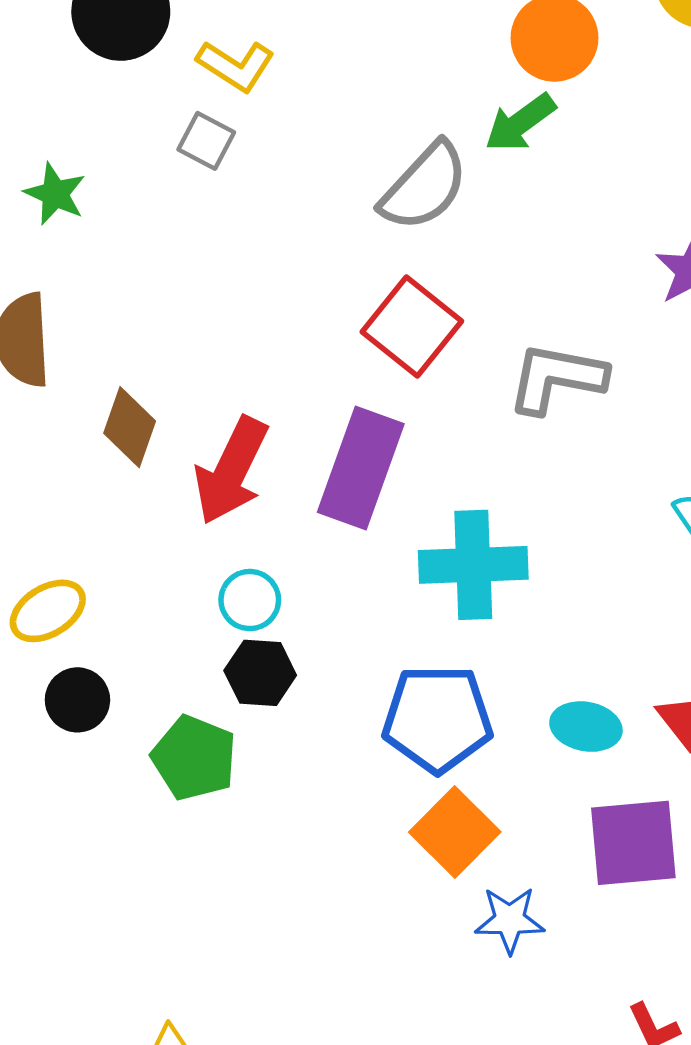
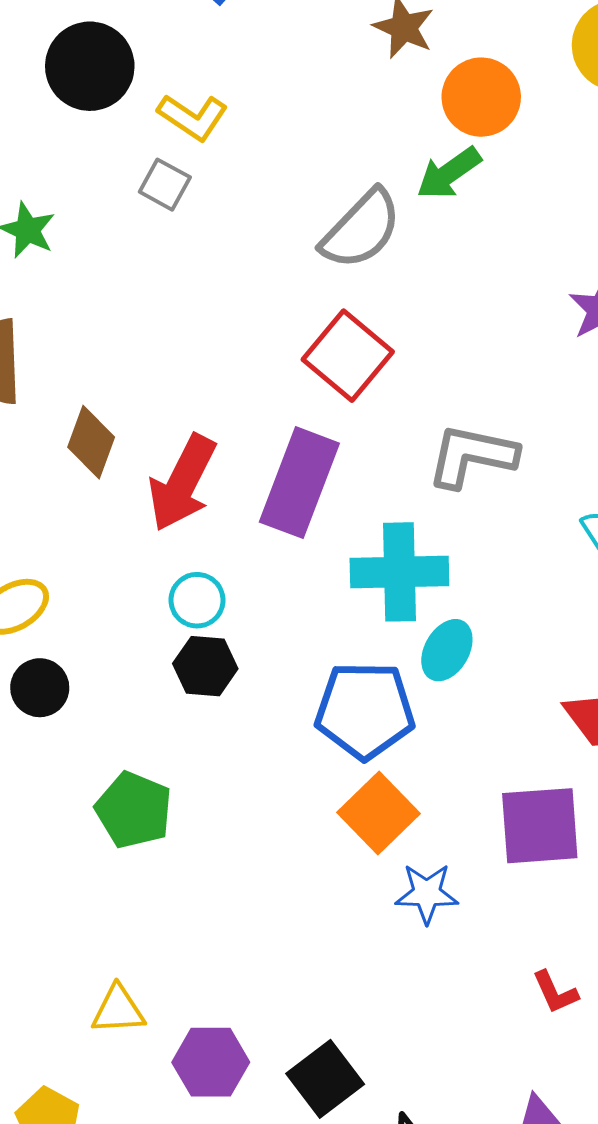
gray L-shape: (557, 378) -> (472, 456), moved
cyan ellipse: (586, 727) -> (447, 650), moved, turned -72
green pentagon: (194, 758) -> (134, 810), moved

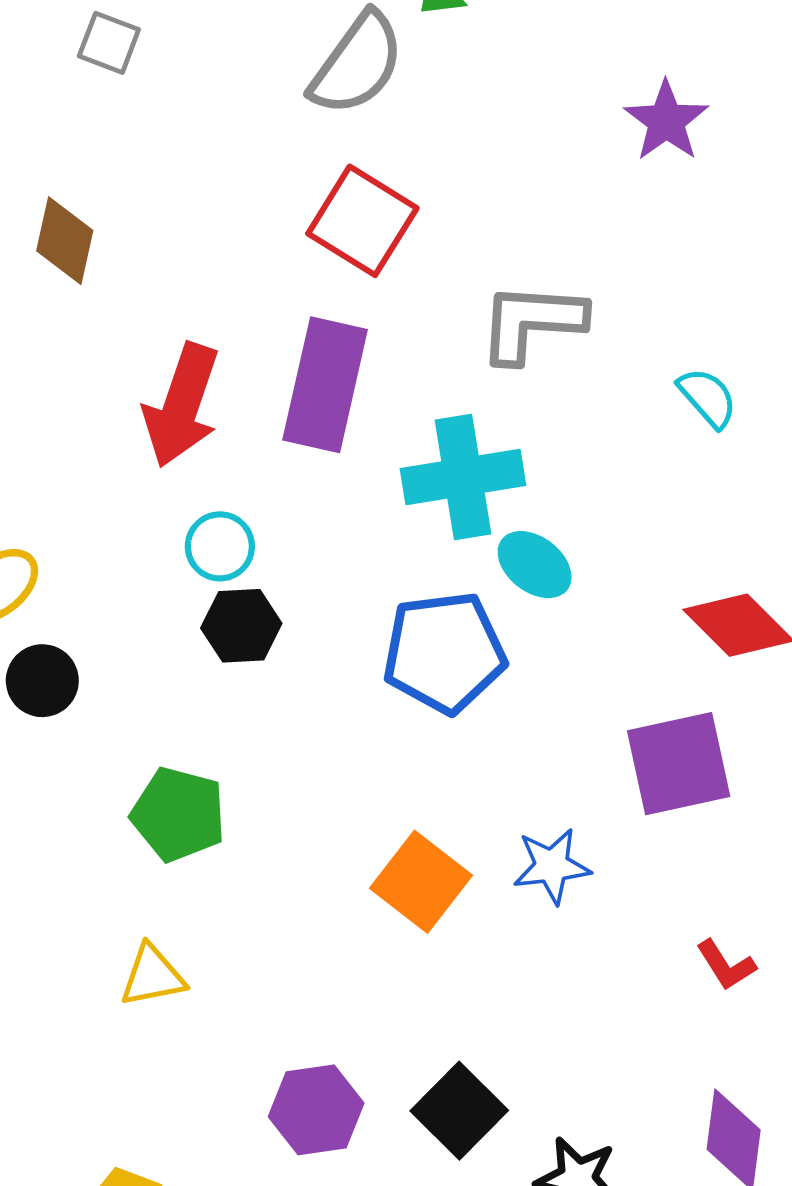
brown diamond: (91, 442) -> (65, 241), moved
cyan ellipse: (447, 650) -> (535, 565), turned -74
orange square: (379, 813) -> (421, 882), moved
yellow triangle: (118, 1010) -> (152, 976), moved

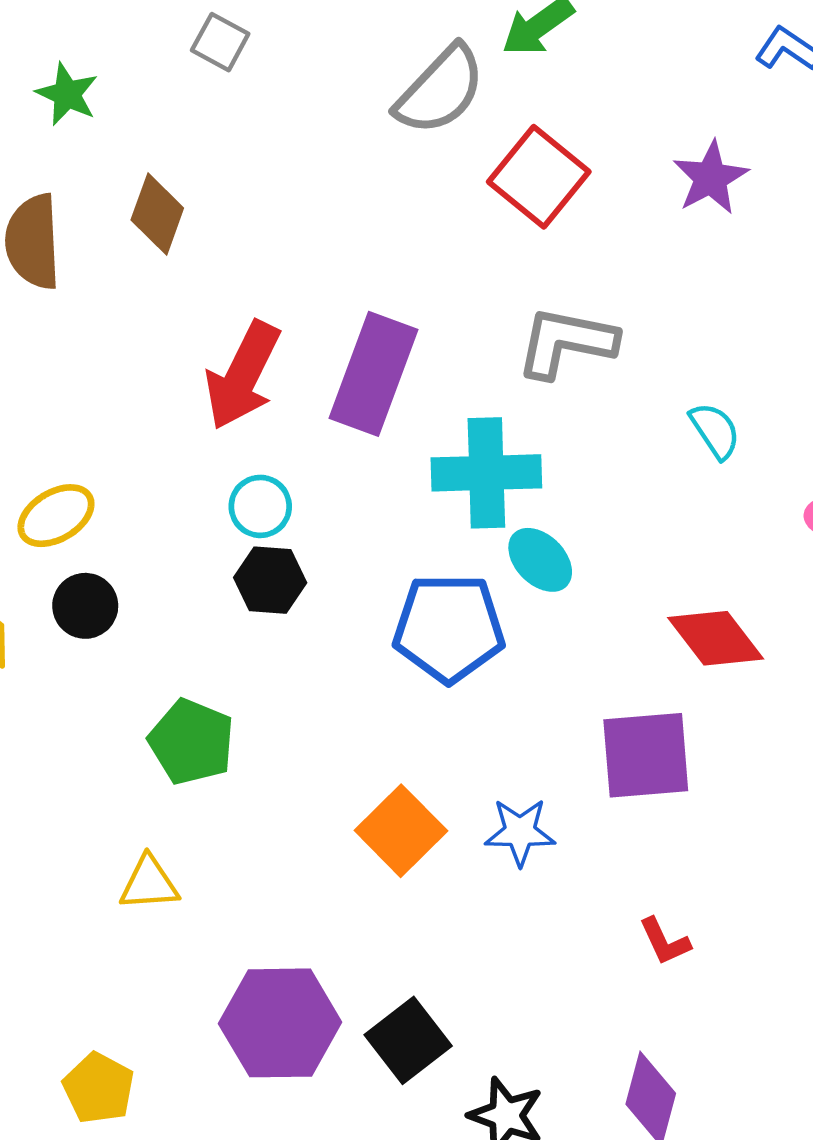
red square: (362, 221) -> (539, 177), moved
purple hexagon: (316, 1110) -> (280, 1023), size x1.4

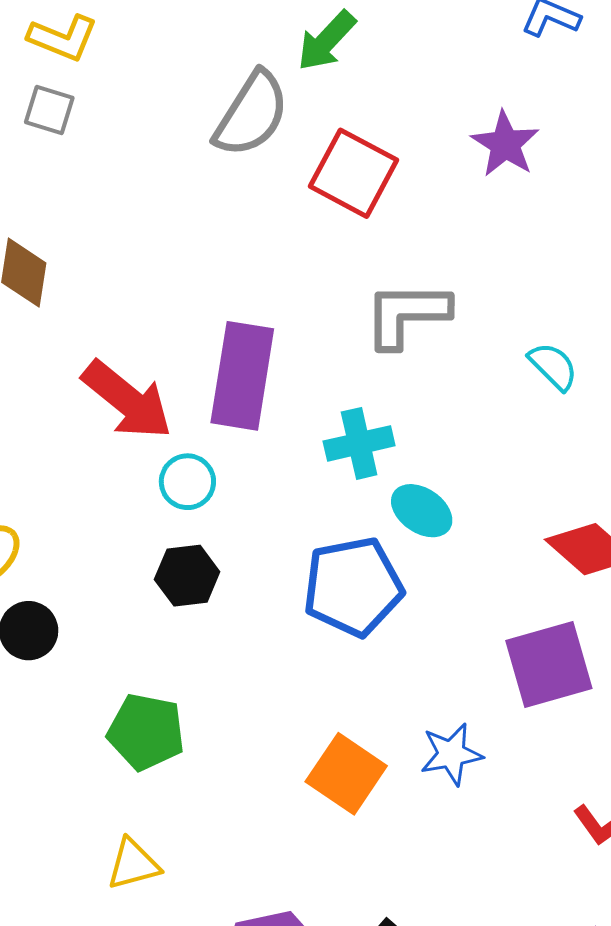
red arrow: (243, 375) -> (127, 400), turned -66
cyan cross: (486, 473) -> (359, 443), size x0.7
cyan circle: (260, 506) -> (187, 482), moved

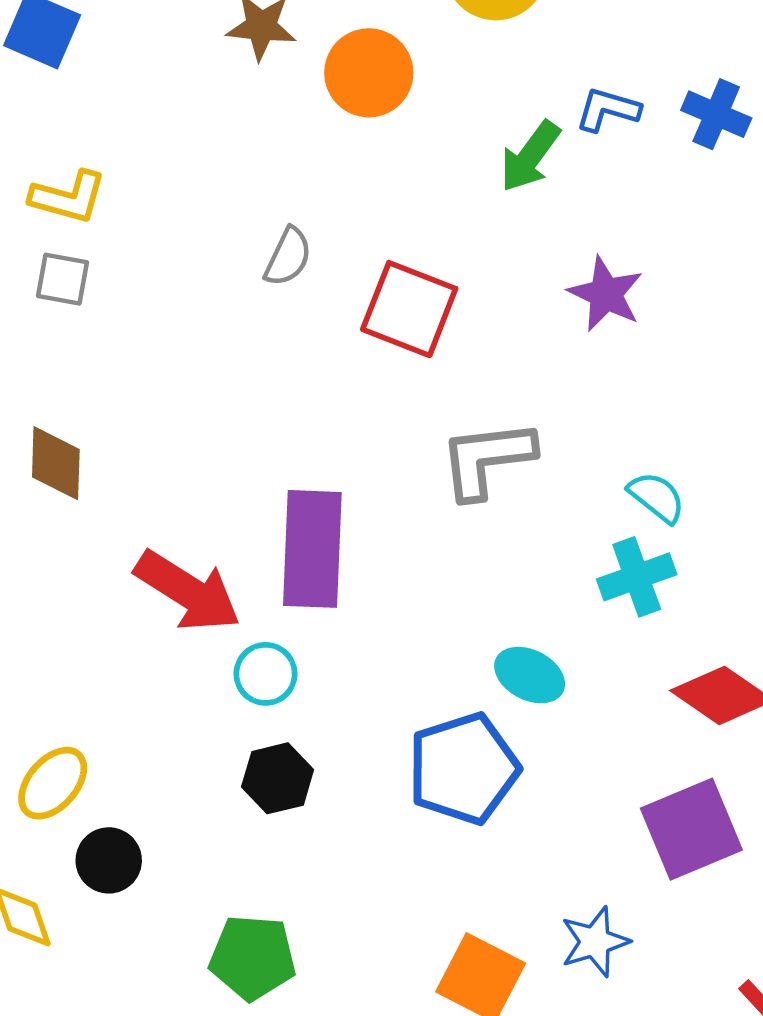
green arrow: (326, 41) -> (530, 156), moved
gray semicircle: (252, 114) -> (288, 257), size x0.6
purple star: (505, 144) -> (606, 294), moved
cyan cross: (359, 443) -> (637, 577), moved

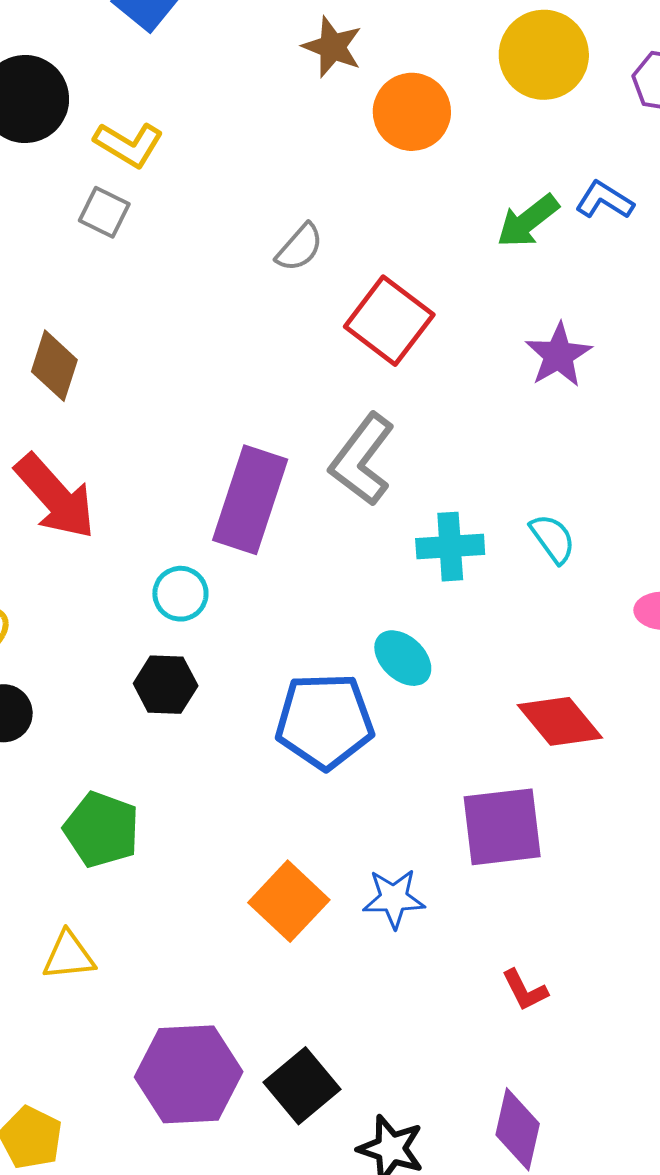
gray L-shape: (487, 459) -> (362, 460), moved, turned -62
cyan cross: (637, 577) -> (450, 547), moved
red arrow: (188, 591) -> (55, 497), moved

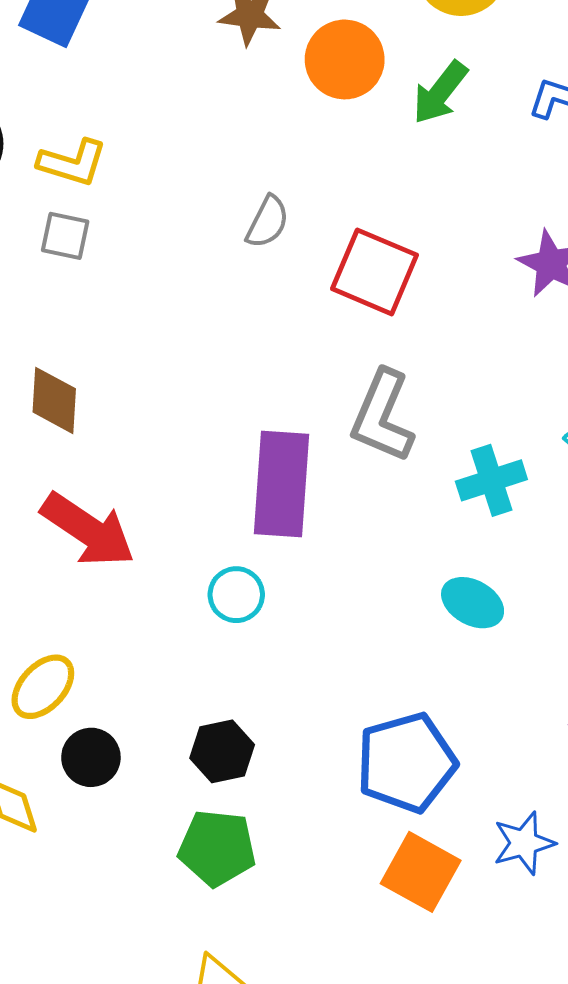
green arrow: (528, 221) -> (440, 92), moved
black hexagon: (166, 685) -> (222, 751), moved
blue pentagon: (325, 721) -> (406, 763), moved

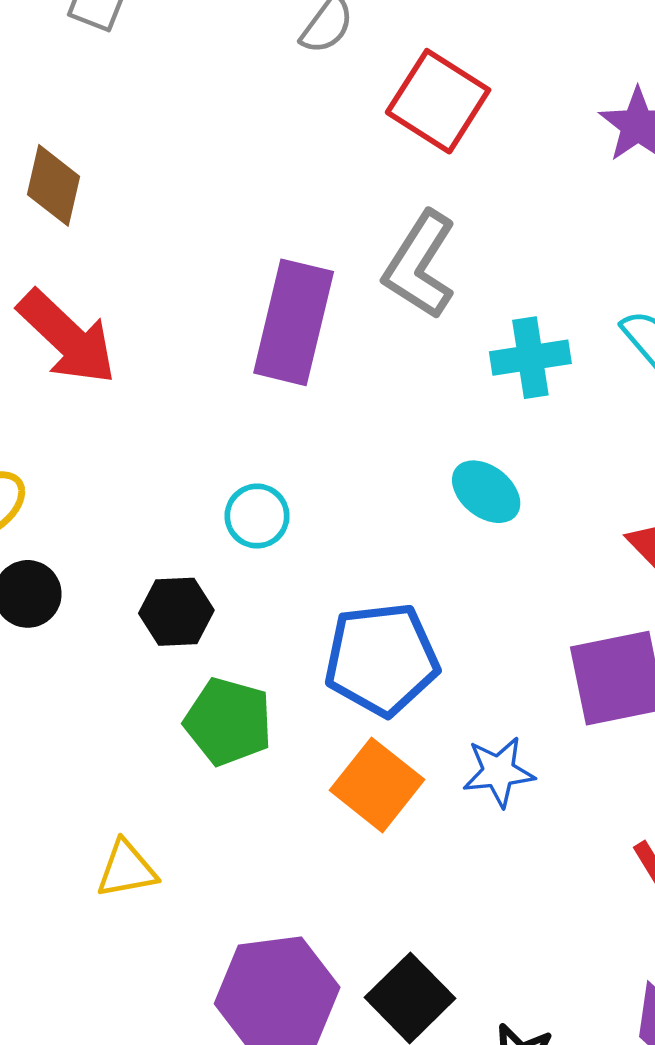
cyan circle: (236, 595) -> (257, 516), moved
green pentagon: (217, 848) -> (228, 722), moved

